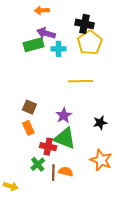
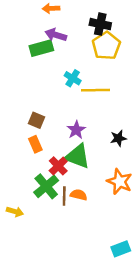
cyan cross: (59, 49) -> (73, 78), moved, turned 32
red cross: (48, 147) -> (58, 166), turned 35
green cross: (38, 164) -> (46, 186), size x1.5

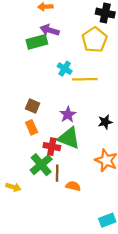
black cross: (100, 24) -> (105, 13), moved
red cross: (58, 166) -> (52, 147), turned -35
orange semicircle: (79, 195) -> (73, 186), moved

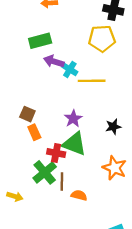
purple arrow: (50, 30) -> (54, 61), moved
yellow pentagon: (95, 40) -> (102, 38), turned 30
brown square: (33, 106) -> (27, 114), moved

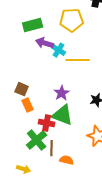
yellow pentagon: (102, 38) -> (72, 20), moved
yellow arrow: (15, 196) -> (24, 169), moved

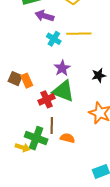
cyan cross: (59, 50) -> (54, 39), moved
brown square: (22, 89) -> (15, 79), moved
red cross: (47, 123) -> (47, 99), turned -35
green cross: (37, 140) -> (36, 138), moved, turned -30

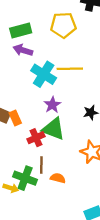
purple arrow: (44, 16) -> (23, 50), moved
cyan cross: (54, 39) -> (44, 74), size x1.6

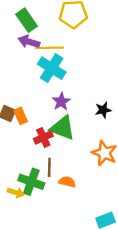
green rectangle: (21, 31) -> (27, 20), turned 70
yellow line: (70, 69) -> (49, 48), moved

